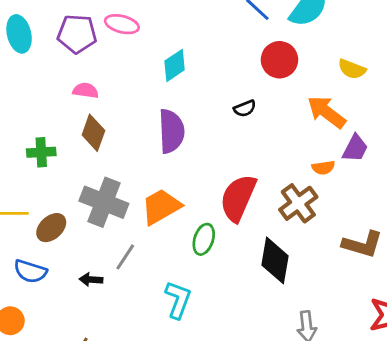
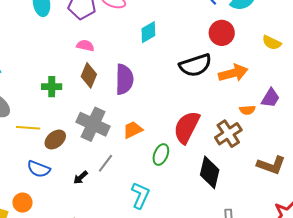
black semicircle: (245, 108) -> (195, 65), size x2.0
orange arrow: (327, 112) -> (233, 73), moved, turned 124
purple semicircle: (171, 131) -> (124, 79), moved
orange trapezoid: (161, 207) -> (133, 130), size x0.7
black arrow: (91, 280) -> (81, 177), turned -49

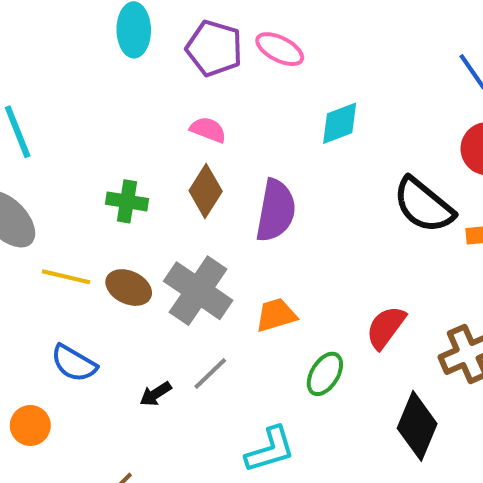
black semicircle: (195, 65) -> (424, 205), turned 48
red semicircle: (187, 127) -> (386, 327), size x0.7
brown ellipse: (55, 139) -> (129, 288), moved, turned 55
cyan L-shape: (140, 195) -> (270, 450), turned 40

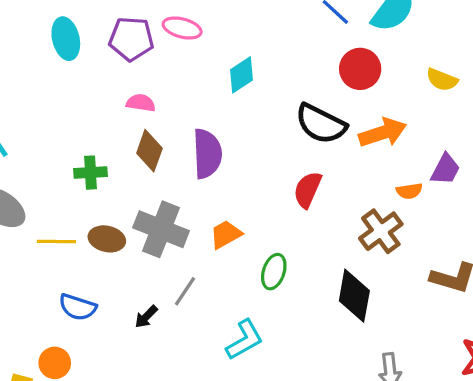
red semicircle: (386, 327) -> (308, 190), moved

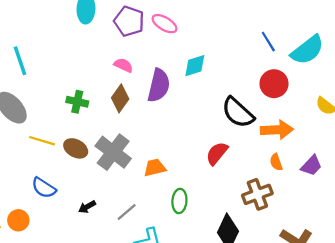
purple semicircle: (207, 154) -> (159, 85), moved
orange semicircle: (409, 191) -> (276, 162), moved, turned 63
green ellipse: (274, 272) -> (179, 201), turned -30
gray line: (185, 291) -> (127, 212), moved

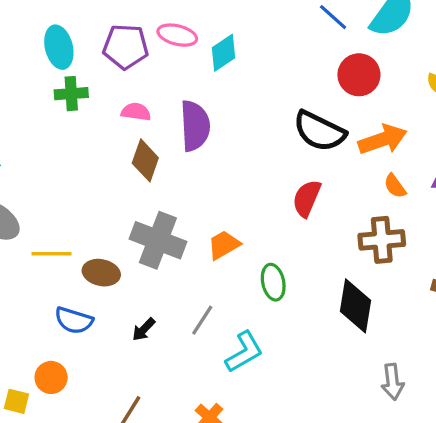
cyan diamond: (195, 66) -> (223, 53), moved
green cross: (77, 102) -> (71, 94), moved
brown ellipse: (76, 148) -> (101, 273), moved
brown cross: (257, 194) -> (382, 240), turned 32

